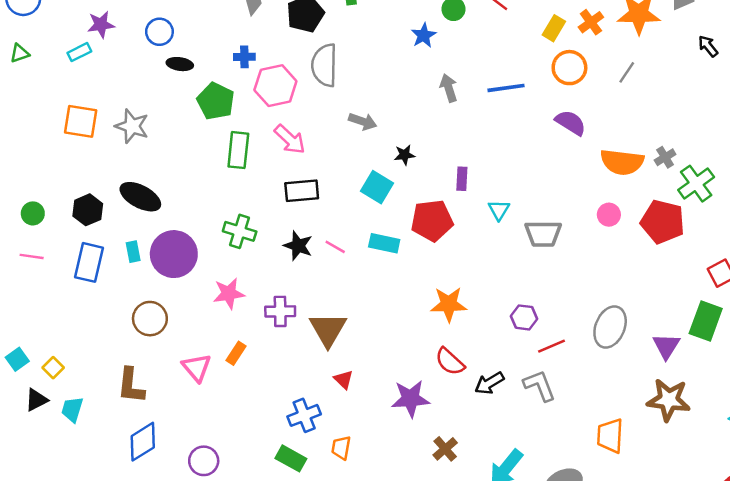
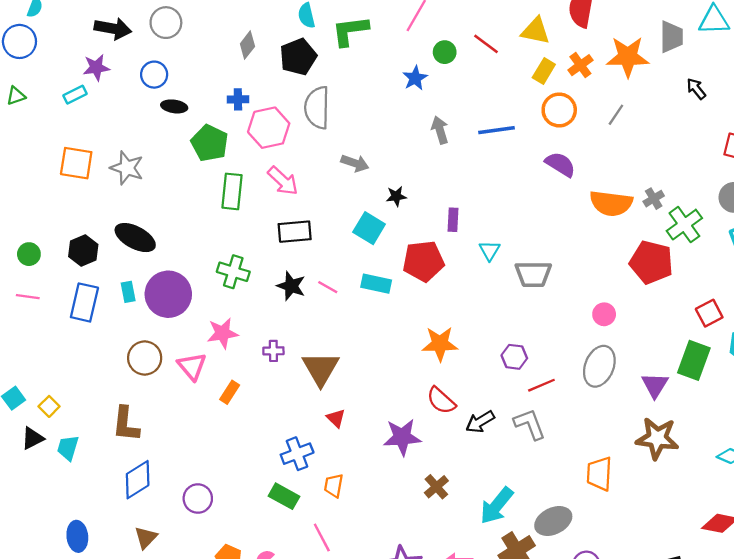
pink circle: (609, 215) -> (604, 314), moved
purple cross: (280, 311) -> (273, 351), size x0.7
pink triangle: (197, 368) -> (192, 366), moved

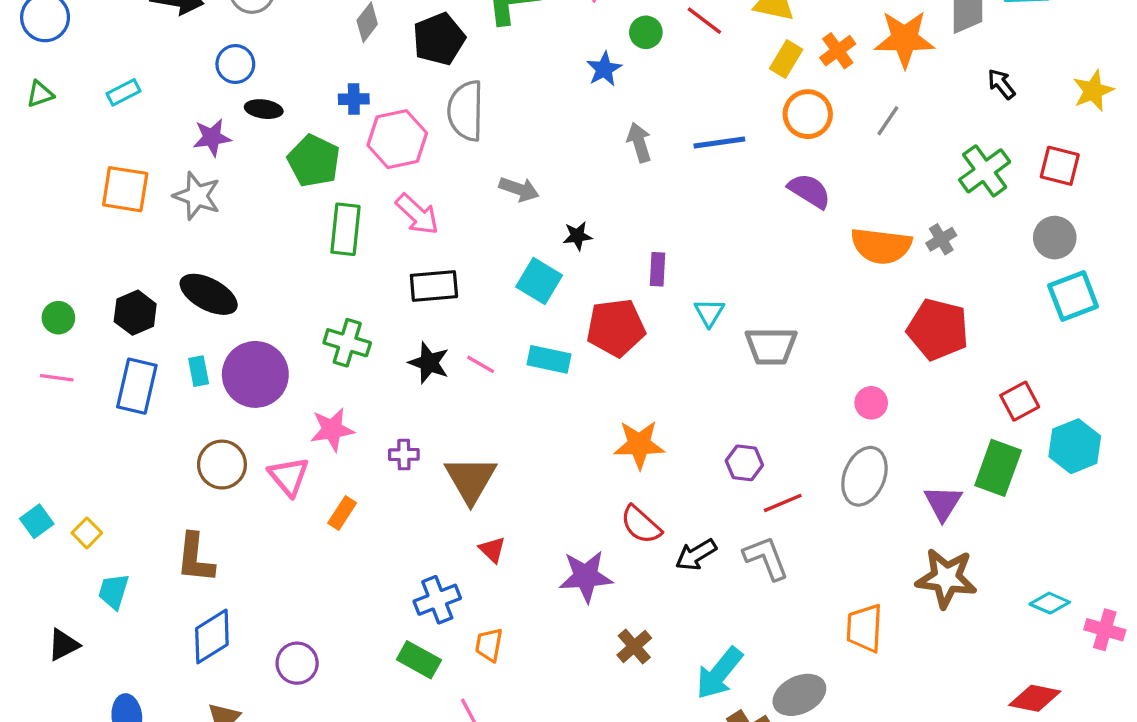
purple star: (96, 67) -> (212, 137), moved
green cross: (684, 225) -> (985, 171), moved
black triangle: (32, 438) -> (63, 645), moved

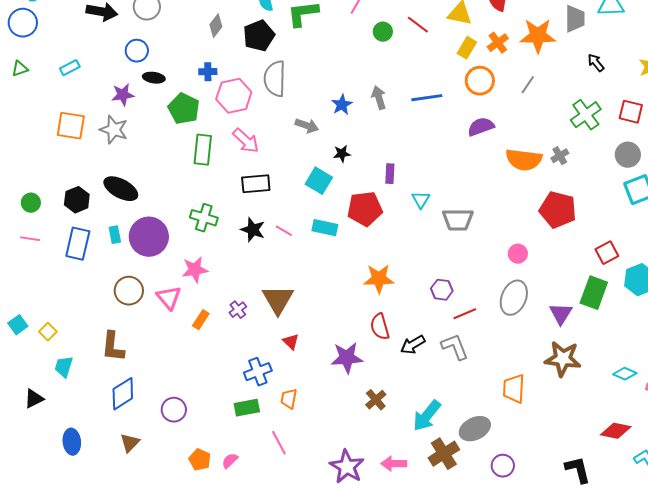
blue star: (604, 69) -> (342, 105), moved
purple semicircle: (809, 191) -> (481, 127), turned -52
purple cross: (404, 455) -> (238, 310), moved, turned -36
red semicircle: (641, 525) -> (380, 327), turned 32
green rectangle: (419, 660) -> (247, 408), turned -40

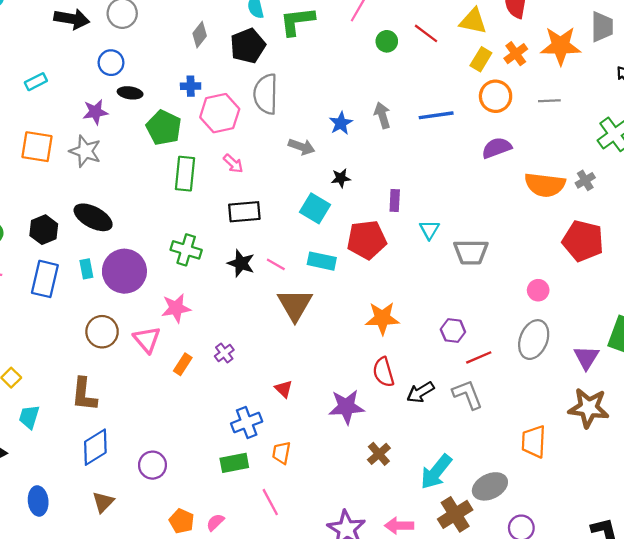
gray line: (528, 85) -> (549, 101), turned 54
pink arrow: (246, 141) -> (233, 164), size x0.7
brown triangle: (278, 300) -> (295, 305), moved

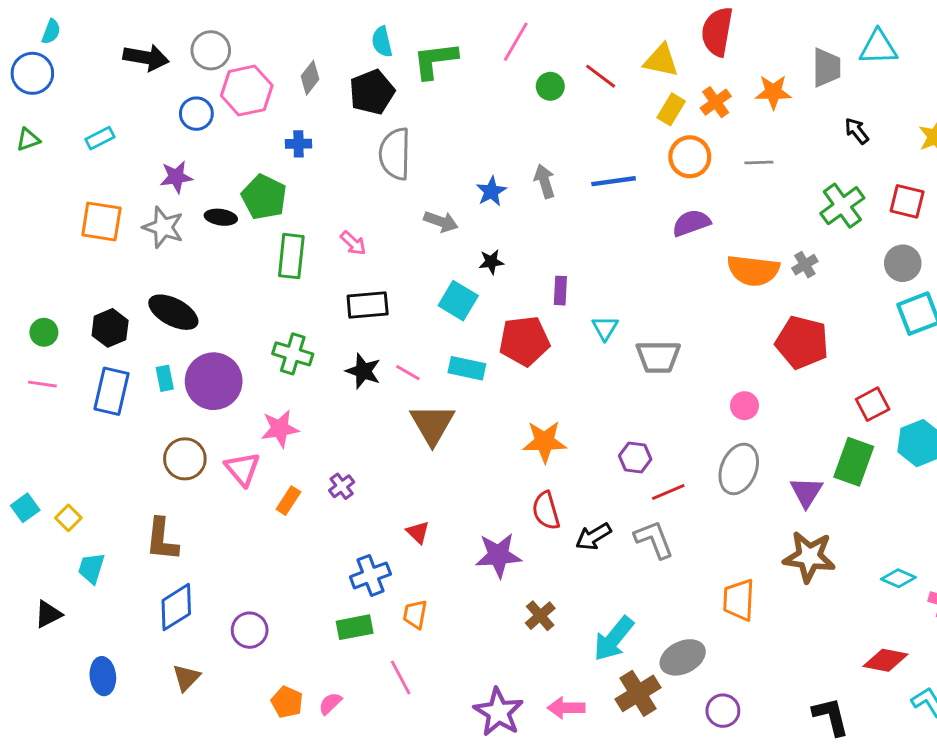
orange star: (561, 46) -> (773, 92), size x0.7
black ellipse: (130, 93) -> (221, 217), moved
pink hexagon: (220, 113) -> (247, 91), moved

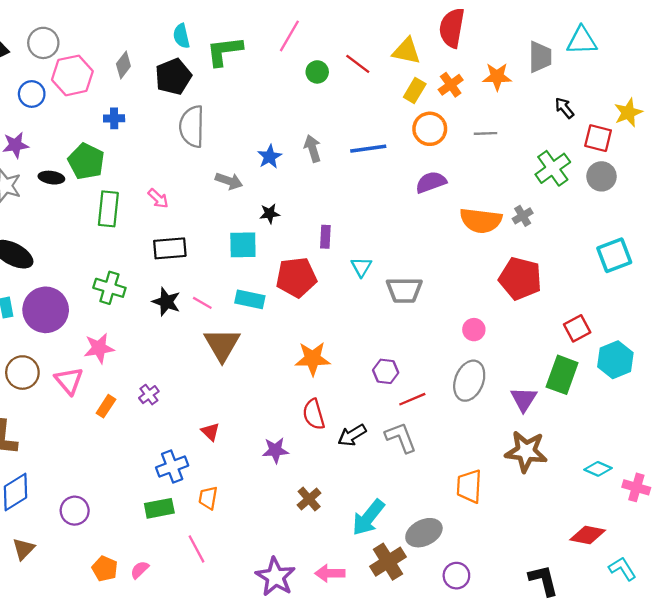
red square: (907, 201) -> (598, 138), moved
gray circle: (903, 263) -> (602, 176), moved
cyan square: (458, 301) -> (243, 245), turned -32
purple star: (498, 555) -> (275, 450), size x0.7

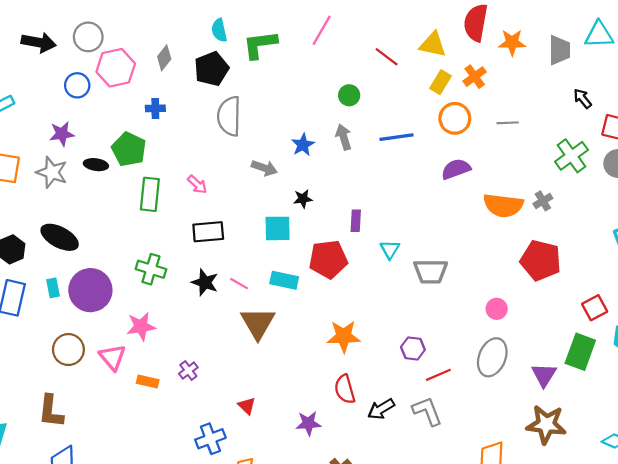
green circle: (317, 72) -> (349, 95), moved
orange star: (497, 77) -> (512, 42), moved
orange rectangle: (106, 406) -> (148, 381), turned 70

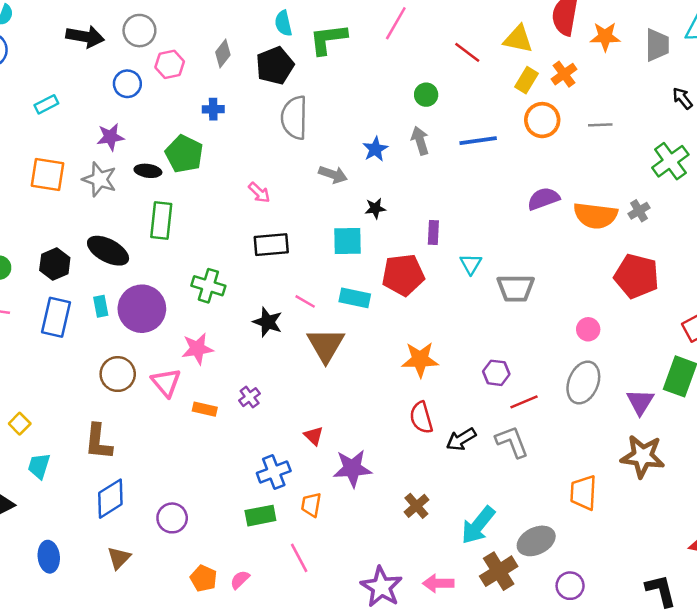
pink hexagon: (116, 68) -> (170, 64), size x0.7
purple semicircle: (456, 169) -> (543, 199), moved
green rectangle: (150, 194) -> (161, 220), moved
black star: (205, 282) -> (268, 322), moved
purple star: (308, 423) -> (352, 468), moved, size x1.4

